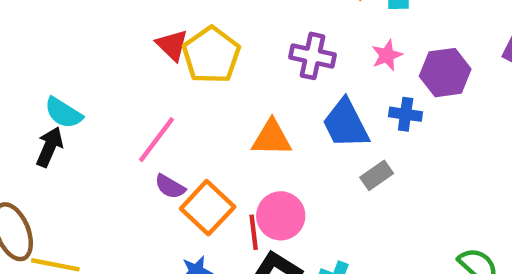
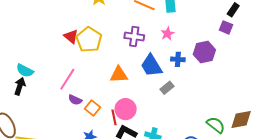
purple hexagon: (445, 73) -> (204, 52), moved
orange square: (208, 208) -> (93, 108), size x0.7

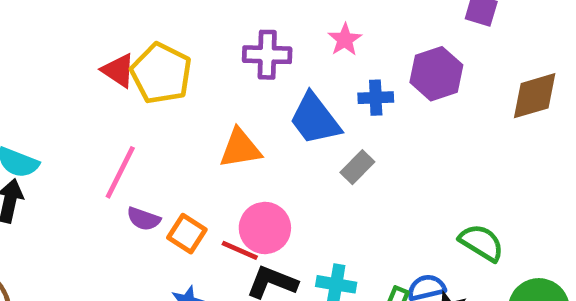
red line: (114, 117) -> (240, 250), turned -49
brown diamond: (241, 120) -> (535, 96), moved

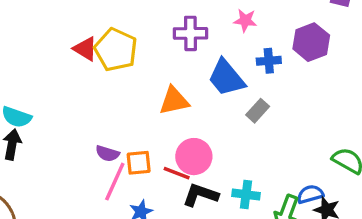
pink star: (345, 40) -> (245, 20), turned -30
pink line: (120, 172) -> (115, 182), moved
orange square: (187, 234) -> (139, 163), turned -36

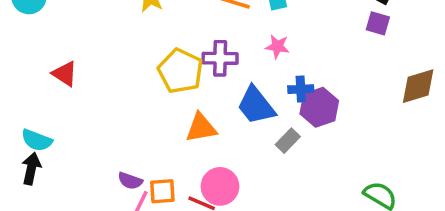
purple hexagon: (311, 42) -> (319, 107), moved
red triangle: (85, 49) -> (65, 74), moved
yellow pentagon: (116, 50) -> (180, 71), moved

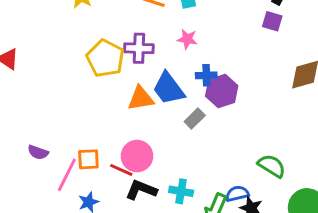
orange triangle: (201, 128) -> (141, 98), moved
purple semicircle: (130, 181) -> (38, 152), moved

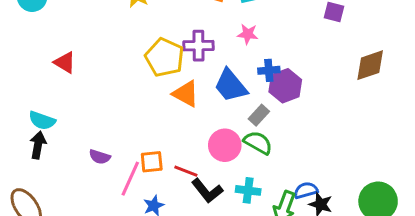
orange triangle: (141, 98) -> (186, 94), moved, turned 40
pink circle: (137, 156) -> (225, 145), moved
green semicircle: (272, 166) -> (258, 143), moved
black L-shape: (141, 190) -> (207, 191), turned -148

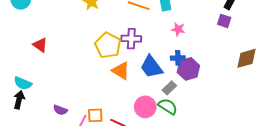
pink star: (248, 34) -> (178, 29), moved

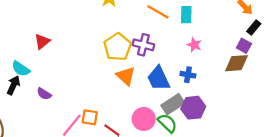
red triangle: (40, 45) -> (42, 41), moved, turned 35
brown diamond: (246, 58) -> (236, 63), moved
purple hexagon: (188, 69) -> (193, 108), moved
gray rectangle: (169, 88) -> (173, 104), size x1.5
purple semicircle: (60, 110) -> (44, 94), moved

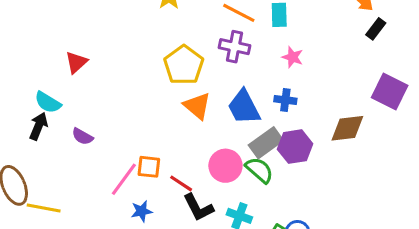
purple cross: (143, 45) -> (234, 47), moved
purple square: (244, 46) -> (390, 91), moved, size x1.6
brown diamond: (236, 63) -> (347, 128), moved

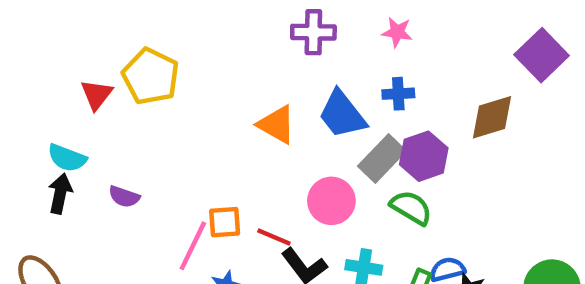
yellow pentagon: (184, 65) -> (151, 76), moved
purple square: (390, 91) -> (542, 55), turned 30
green semicircle: (259, 170) -> (411, 208), moved

